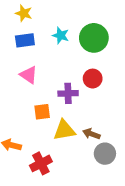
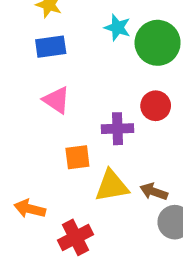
cyan star: (61, 35) -> (117, 28), moved

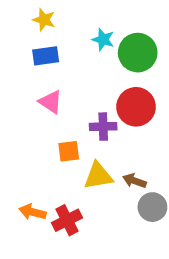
red circle: (156, 106) -> (136, 107), size x1.5
orange arrow: (30, 209) -> (32, 212), moved

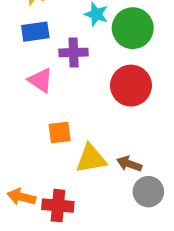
purple cross: (103, 127) -> (74, 53), moved
red cross: (67, 220) -> (58, 206), turned 32

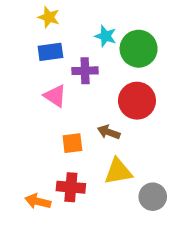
yellow triangle: (91, 159) -> (118, 171), moved
brown arrow: (129, 164) -> (109, 132), moved
red cross: (58, 206) -> (71, 187), moved

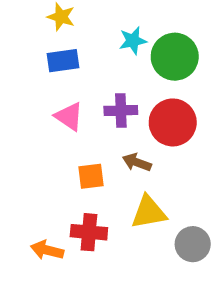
cyan star: (105, 36) -> (133, 41), turned -30
purple cross: (85, 71) -> (121, 110), moved

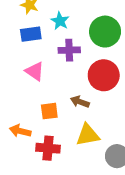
cyan star: (133, 41) -> (60, 21), moved, turned -30
purple cross: (121, 110) -> (69, 50), moved
orange arrow: (47, 250) -> (20, 131), moved

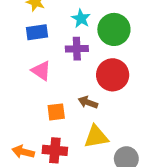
cyan star: (60, 21) -> (81, 18), moved
orange arrow: (20, 131) -> (23, 152), moved

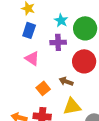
blue rectangle: (37, 32) -> (29, 30), turned -63
orange square: (56, 112) -> (43, 88), turned -32

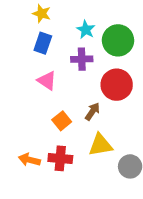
brown arrow: (66, 81) -> (92, 111), turned 104

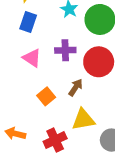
purple cross: (82, 59) -> (65, 50), moved
red cross: (60, 158) -> (55, 140), moved, turned -30

